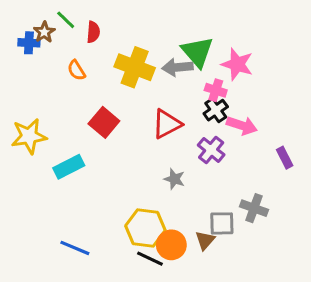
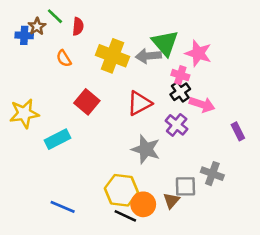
gray star: (174, 179) -> (146, 149), size x1.6

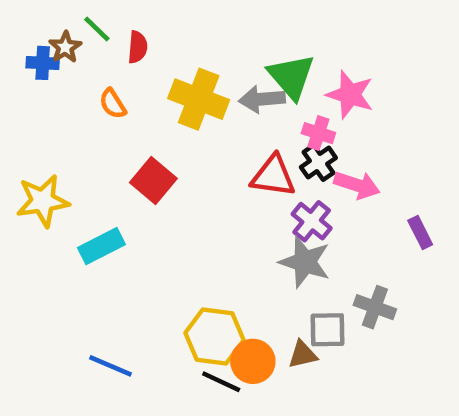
red triangle: (139, 103) -> (273, 176), moved, turned 36
gray star: (146, 149) -> (305, 262), moved
brown triangle: (171, 200) -> (303, 355), turned 36

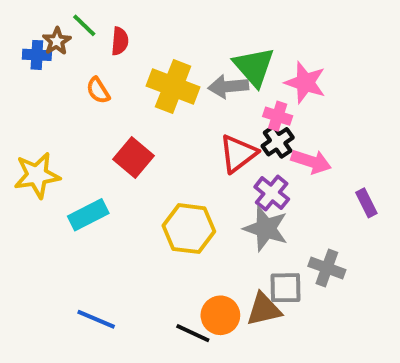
red triangle: (273, 176) -> (238, 154), turned -45
yellow hexagon: (214, 336) -> (189, 229), moved
brown triangle: (303, 355) -> (264, 309), size x1.4

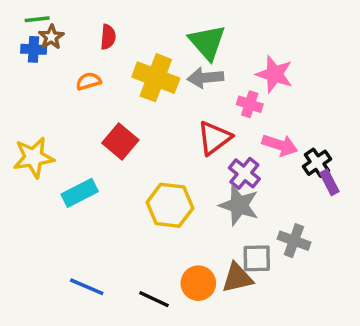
green line: (84, 25) -> (37, 19), moved, turned -50
green triangle: (254, 67) -> (207, 42), moved
orange semicircle: (98, 90) -> (88, 81), turned 105
black cross: (278, 142) -> (317, 163), moved
black line: (193, 333) -> (154, 299), moved

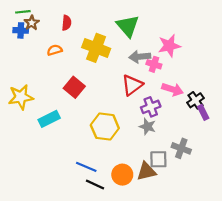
pink star: (274, 74) -> (169, 46), turned -30
gray arrow: (205, 78) -> (140, 57), moved
purple cross: (244, 173) -> (151, 107), turned 30
gray star: (239, 205) -> (147, 127), size x0.7
blue line: (87, 287) -> (86, 167), moved

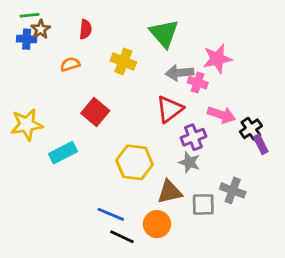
yellow cross: (96, 48) -> (123, 61), size x0.7
brown triangle: (146, 171) -> (170, 192), moved

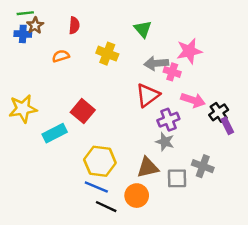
green triangle: (164, 33) -> (143, 29), size x0.7
red square: (95, 112) -> (83, 111), moved
yellow hexagon: (135, 162) -> (100, 161), moved

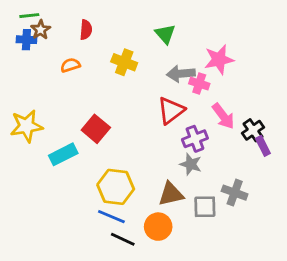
pink arrow: (193, 100) -> (223, 116), turned 35

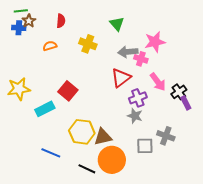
brown triangle: (171, 194) -> (103, 137), moved
blue line: (111, 217) -> (51, 153), moved
orange circle: (158, 227) -> (112, 160), size x1.4

